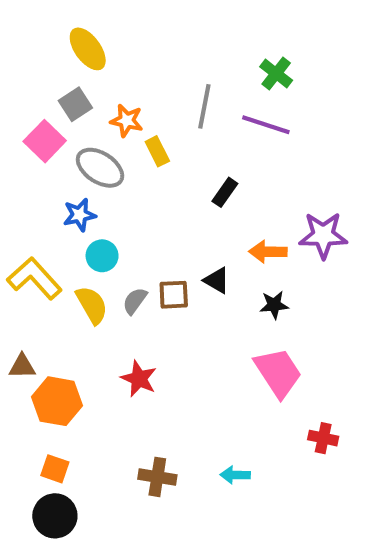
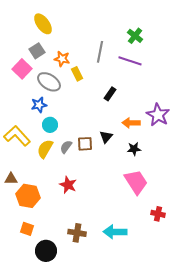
purple star: (323, 235) -> (158, 115), turned 30
black triangle: (217, 280) -> (106, 137), turned 40
yellow semicircle: (92, 305) -> (45, 149), turned -120
cyan arrow: (235, 475) -> (115, 232), size x1.6
black circle: (55, 516) -> (46, 251), moved

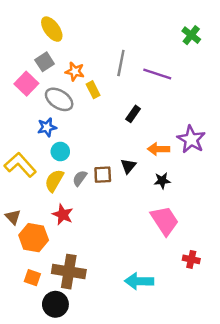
green cross: (135, 36) -> (191, 35), moved
brown triangle: (11, 179) -> (13, 217), turned 48
red star: (68, 185) -> (63, 215), moved
brown cross: (77, 233) -> (69, 272), moved, size x1.5

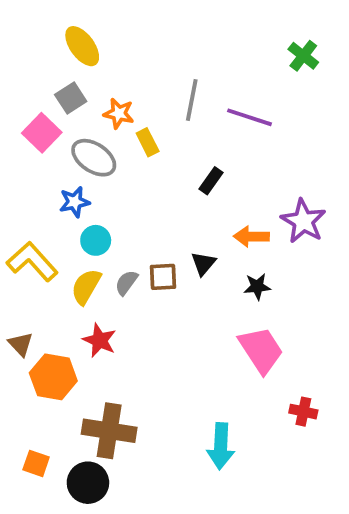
orange square: (32, 278) -> (36, 463), moved
cyan arrow: (139, 281) -> (221, 446), turned -88

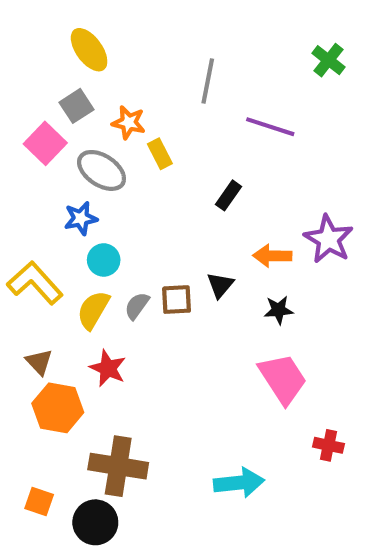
gray line: (192, 100) -> (208, 81), moved
brown triangle: (21, 344) -> (39, 362), moved
cyan arrow: (221, 446) -> (239, 483), turned -99

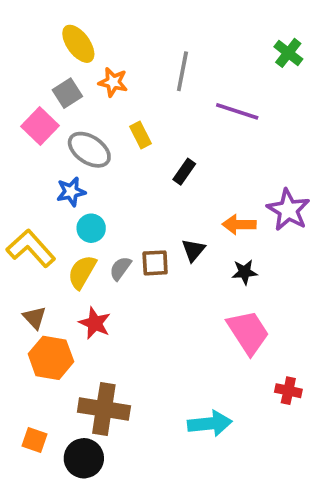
orange star: (129, 123) -> (113, 82), moved
black rectangle: (229, 195) -> (184, 172), moved

